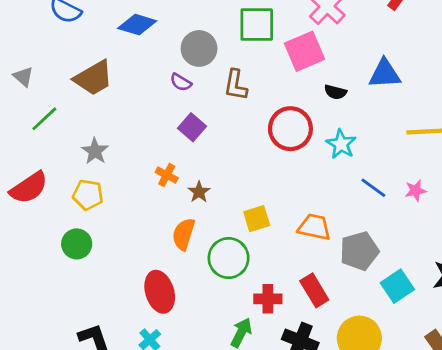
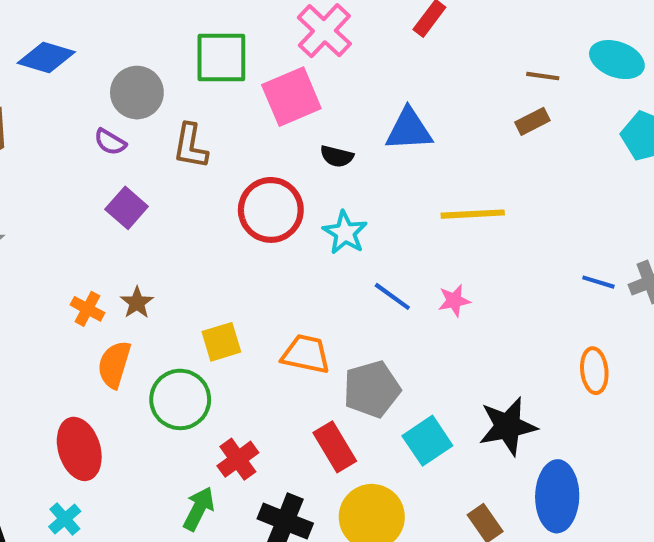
orange cross: (167, 175) -> (87, 309), moved
red rectangle: (314, 290) -> (335, 447), moved
red cross: (268, 299) -> (238, 459), turned -36

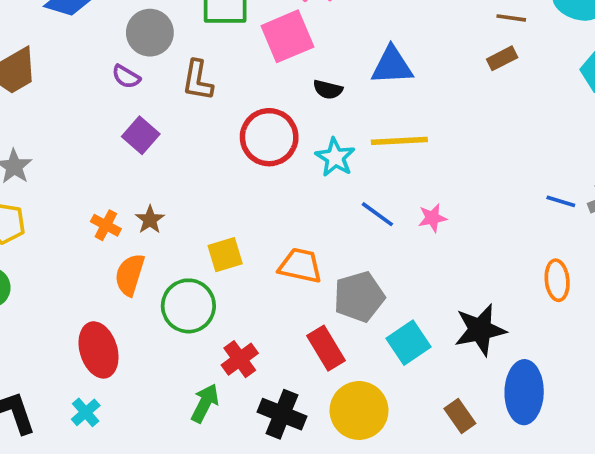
yellow line: (473, 214) -> (399, 141), moved

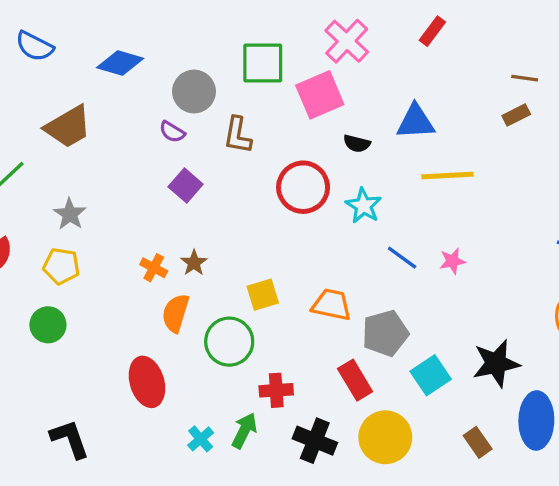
yellow line: (399, 141) -> (447, 175), moved
red cross: (240, 359) -> (276, 390), turned 32
cyan cross: (86, 412) -> (201, 439), moved

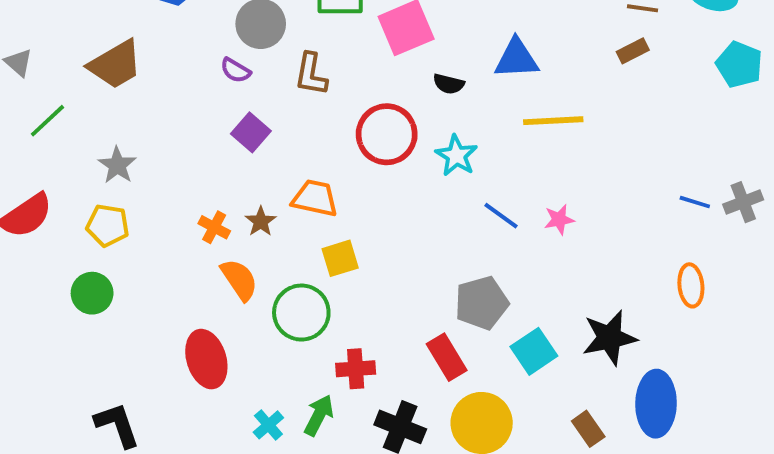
orange trapezoid: (332, 305) -> (315, 198), moved
orange semicircle: (176, 313) -> (239, 280), turned 129

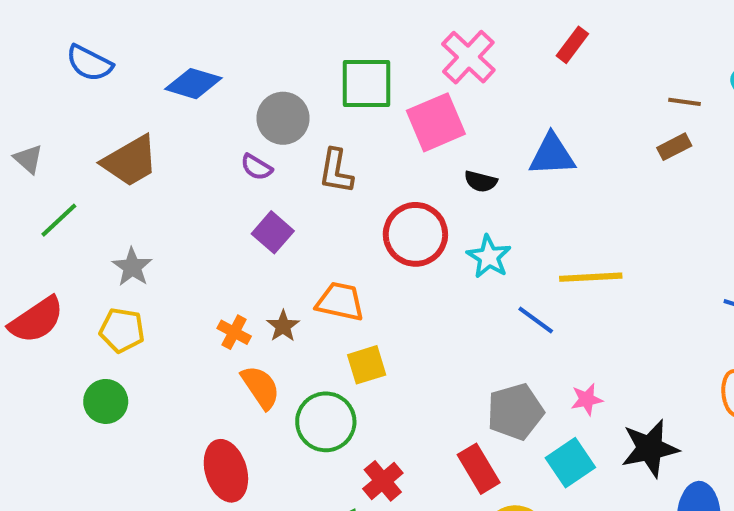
yellow line: (553, 121) -> (591, 277), moved
pink star: (559, 220) -> (587, 399), moved
red cross: (356, 369) -> (383, 481), turned -36

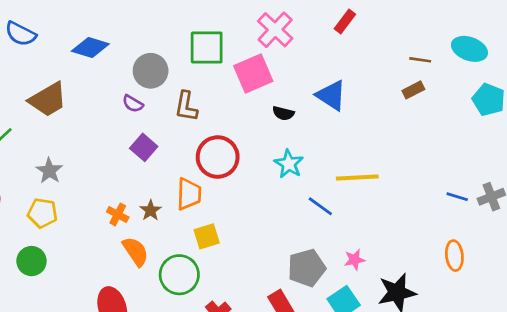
blue triangle: (552, 155) -> (331, 95), turned 36
red circle: (415, 234) -> (218, 157), moved
orange trapezoid: (340, 302) -> (189, 194), turned 80

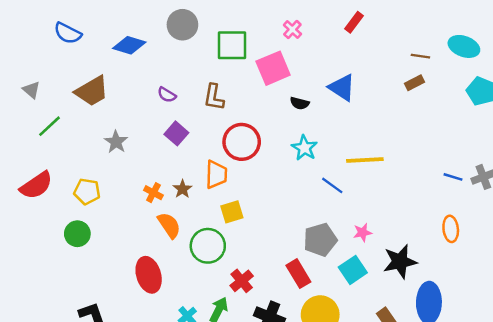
pink cross: (275, 30) -> (292, 30), size x0.6
gray circle: (151, 71) -> (182, 25), moved
gray star: (49, 171) -> (116, 142), moved

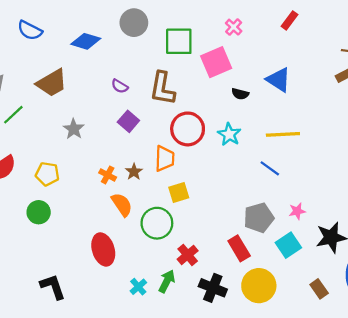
brown L-shape: (214, 97) -> (162, 88), size x1.4
cyan star: (304, 148) -> (229, 134), moved
yellow line: (365, 160) -> (283, 134), moved

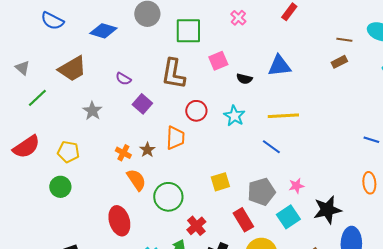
pink square: (216, 62) -> (218, 61), moved, size x0.7
blue triangle: (279, 80) -> (279, 66), turned -40
purple semicircle: (120, 86) -> (123, 79), moved
red circle: (188, 129) -> (196, 111), size x0.7
yellow square: (179, 192) -> (220, 182), moved

